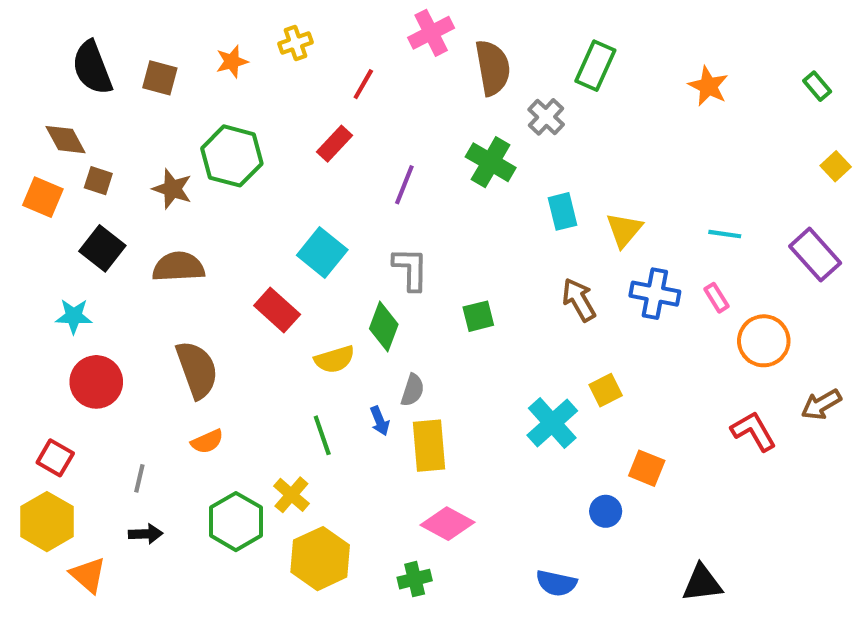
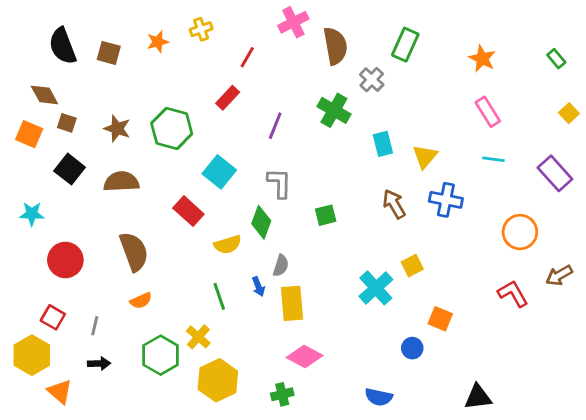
green hexagon: (232, 156) -> (172, 129), moved
pink rectangle: (717, 298) -> (488, 112), moved, size x1.5
cyan star: (74, 316) -> (32, 214), moved
red square: (55, 458) -> (53, 317), moved

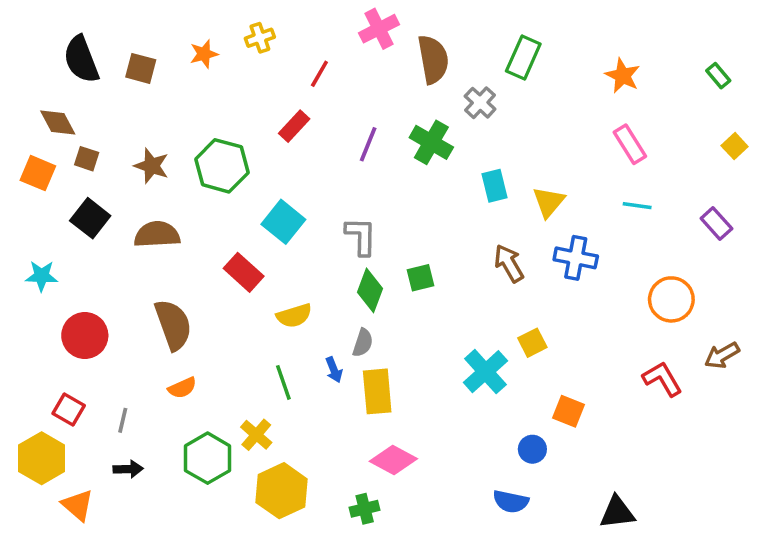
purple line: (275, 126) -> (368, 144), moved
purple rectangle: (555, 173) -> (716, 224), size x0.7
green diamond: (261, 222) -> (370, 290), moved
blue semicircle: (379, 397) -> (511, 502), moved

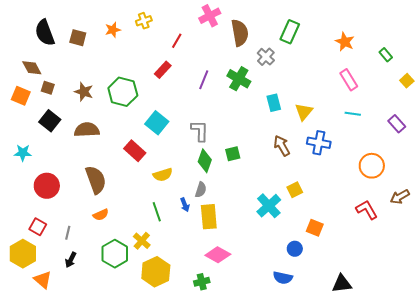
green rectangle: (718, 76) -> (386, 55), moved
black arrow: (128, 469) -> (71, 260), turned 119

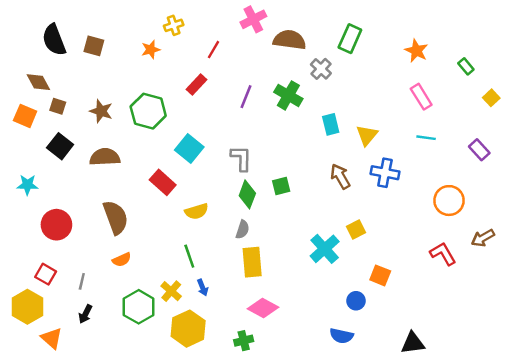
orange star: (113, 30) -> (151, 50), moved
brown semicircle: (240, 33) -> (290, 40), turned -72
blue arrow: (185, 205) -> (203, 287), moved

